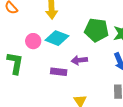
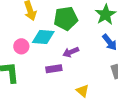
green pentagon: (97, 30) -> (66, 18), moved

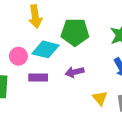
purple rectangle: (54, 69) -> (38, 78), moved
yellow triangle: (83, 91) -> (100, 98), moved

